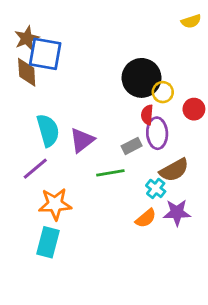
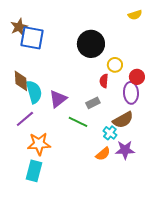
brown diamond: (27, 72) -> (21, 81), moved
black circle: (142, 78) -> (91, 44), moved
purple ellipse: (157, 133) -> (131, 93), moved
green line: (110, 173) -> (78, 122), turned 36

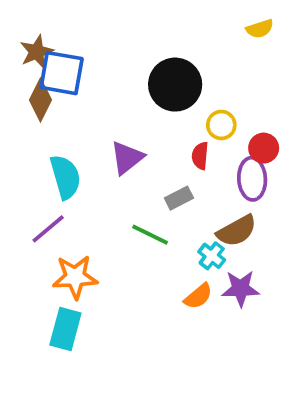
brown diamond: (21, 81) -> (40, 100), moved, turned 30
purple triangle: (58, 99) -> (127, 158), moved

